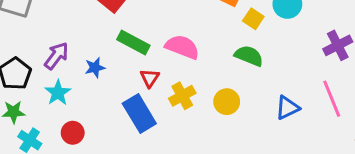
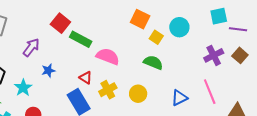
green rectangle: (133, 42) -> (81, 39), moved
purple arrow: (56, 56) -> (31, 47), moved
red triangle: (150, 78) -> (86, 78), turned -32

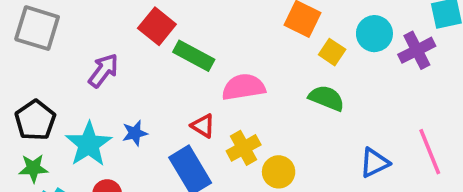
purple cross: (214, 55) -> (417, 50), moved
pink semicircle: (108, 56) -> (244, 87), turned -30
blue star: (48, 71) -> (135, 133), moved
cyan star: (23, 88) -> (89, 144), size x1.4
yellow circle: (138, 94) -> (279, 172), moved

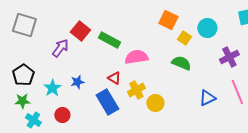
red square: (157, 26) -> (80, 31), moved
purple cross: (417, 50) -> (229, 57), moved
cyan star: (89, 144) -> (52, 88), size x0.7

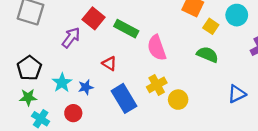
pink semicircle: (136, 57) -> (157, 48), turned -100
red triangle: (114, 78) -> (109, 64), moved
blue star: (77, 82) -> (86, 87), moved

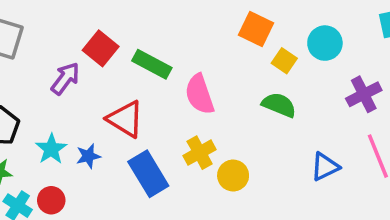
red triangle: (109, 64) -> (125, 119), size x1.6
red circle: (73, 113) -> (51, 200), moved

